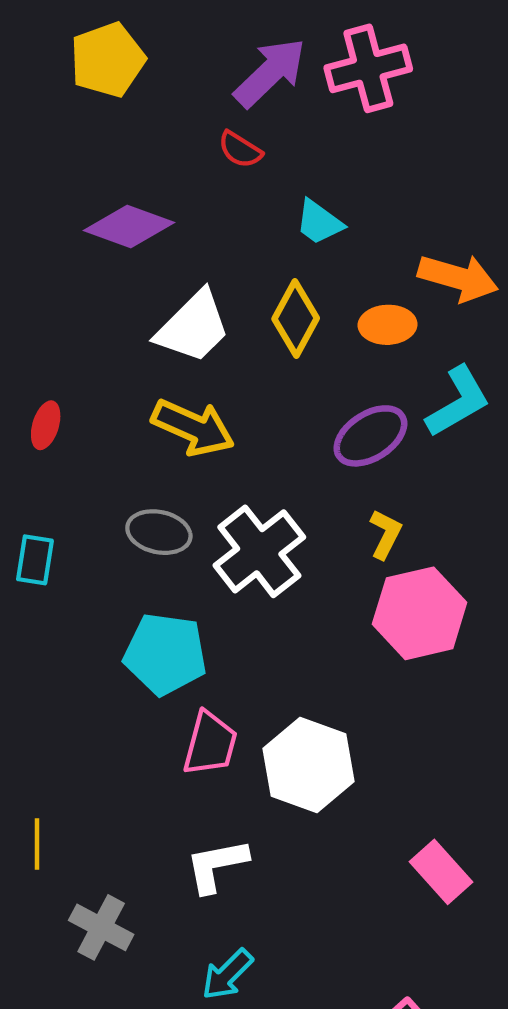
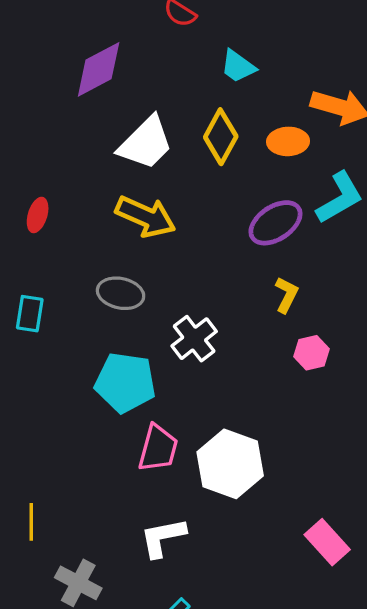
purple diamond: (129, 227) -> (99, 69), turned -48
white cross: (259, 551) -> (194, 339), moved, size x0.7
pink hexagon: (420, 613) -> (311, 353), size x0.5

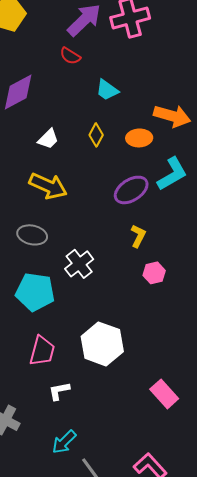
yellow diamond: (221, 137) -> (96, 135), size x0.7
white trapezoid: (146, 143) -> (48, 139), size x0.6
pink trapezoid: (158, 448) -> (42, 351), moved
white L-shape: (163, 537) -> (59, 391), size x0.7

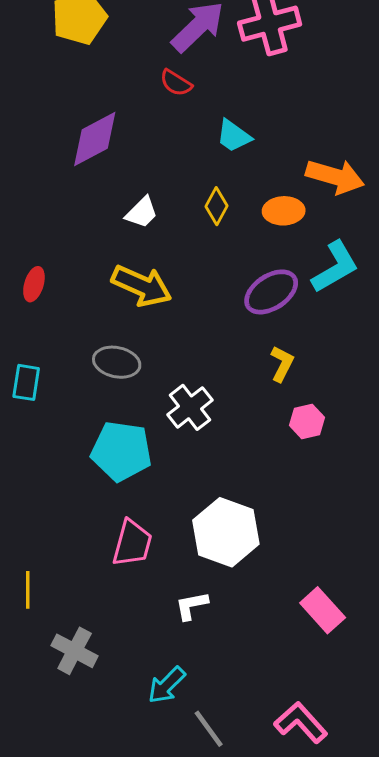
white L-shape: (59, 391) -> (192, 606), moved

